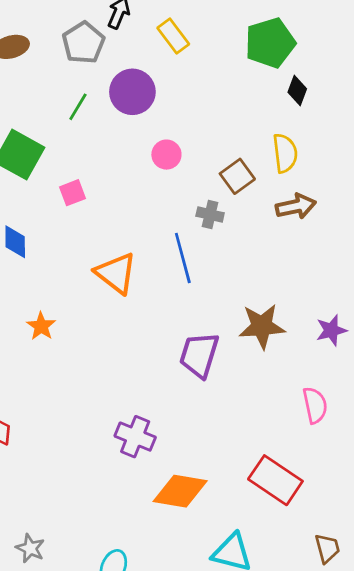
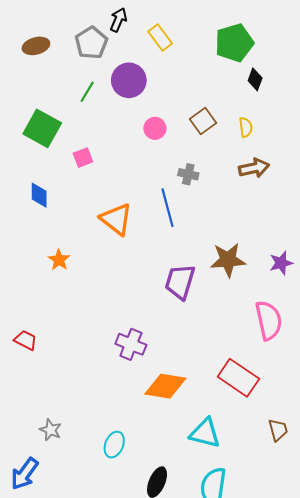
yellow semicircle: (285, 153) -> (246, 127), size x0.7
brown square: (237, 176) -> (203, 121), moved
pink semicircle: (315, 405) -> (269, 320), size x1.4

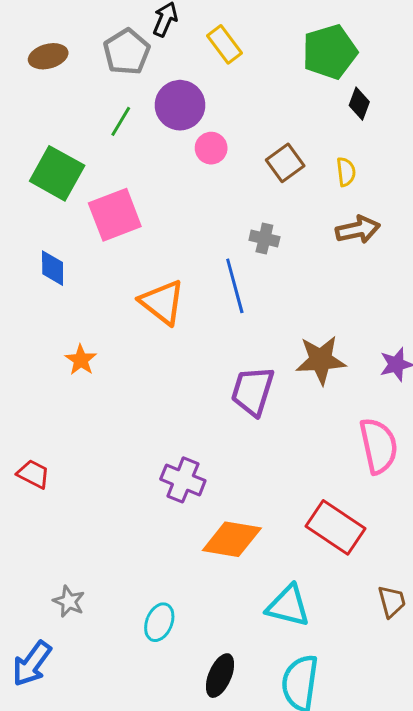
pink circle: (155, 128) -> (211, 148), moved
pink square: (83, 158) -> (115, 215), size x1.8

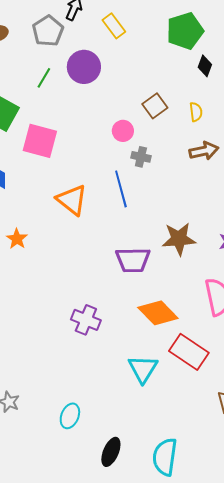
pink circle: (211, 148) -> (123, 131), moved
pink square: (115, 215) -> (40, 141), turned 36
purple trapezoid: (253, 391) -> (133, 260), turned -108
orange diamond: (232, 539) -> (158, 313), moved, turned 36
cyan triangle: (288, 606) -> (143, 369), moved, turned 48

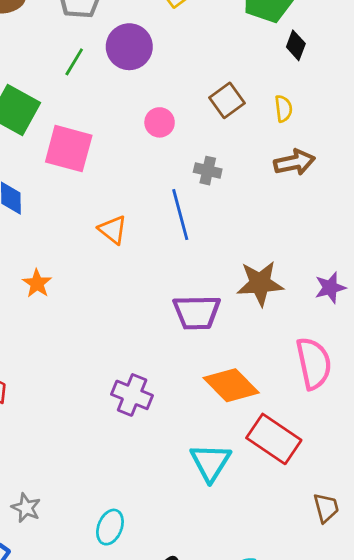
pink circle: (123, 131) -> (160, 122), moved
orange triangle: (72, 200) -> (113, 230), size x0.7

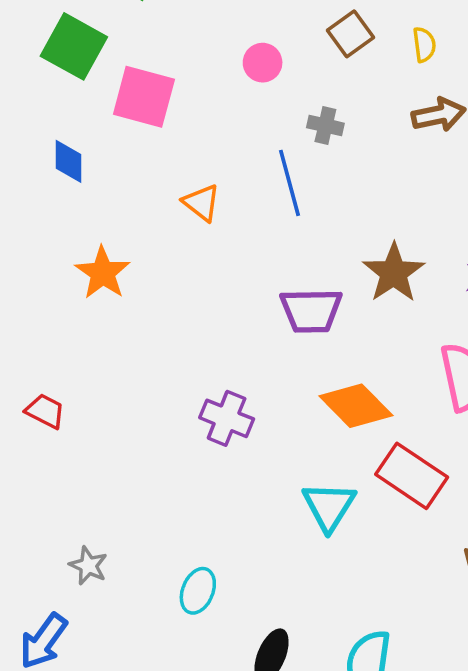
orange star: (37, 283) -> (103, 273), size x1.4
brown star: (260, 283) -> (394, 273), turned -30

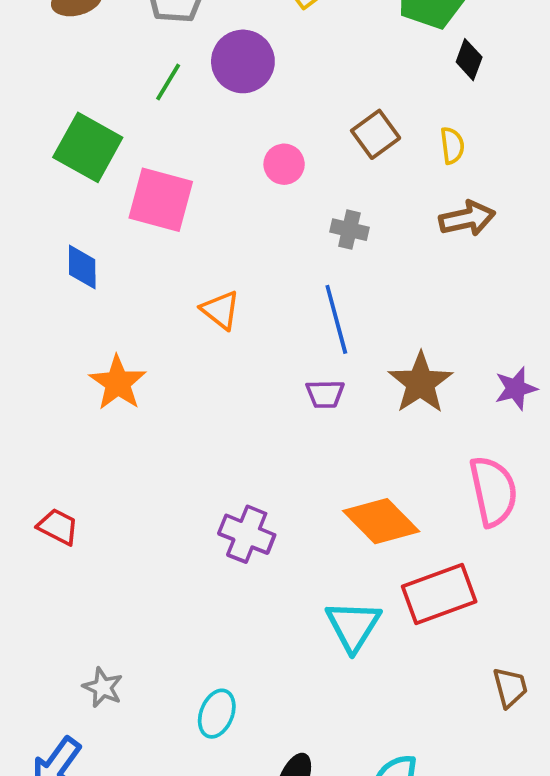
blue line: (289, 183) -> (336, 319), moved
purple trapezoid: (311, 311) -> (325, 394), moved, size x0.6
red rectangle: (412, 476) -> (439, 594), turned -54

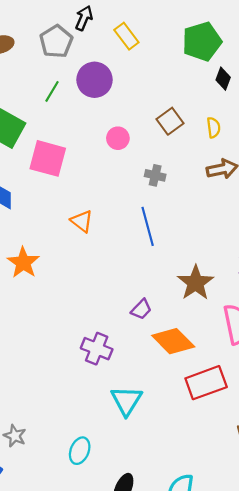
brown star: (420, 383) -> (195, 283), moved
purple trapezoid: (325, 394) -> (141, 309), moved, turned -45
cyan triangle: (353, 626) -> (126, 401), moved

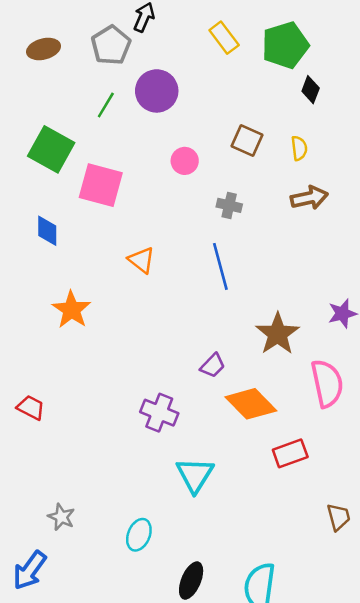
yellow rectangle: (126, 36) -> (224, 38), moved
brown square: (170, 121) -> (247, 141), turned -30
red rectangle: (206, 383) -> (290, 453), size x0.7

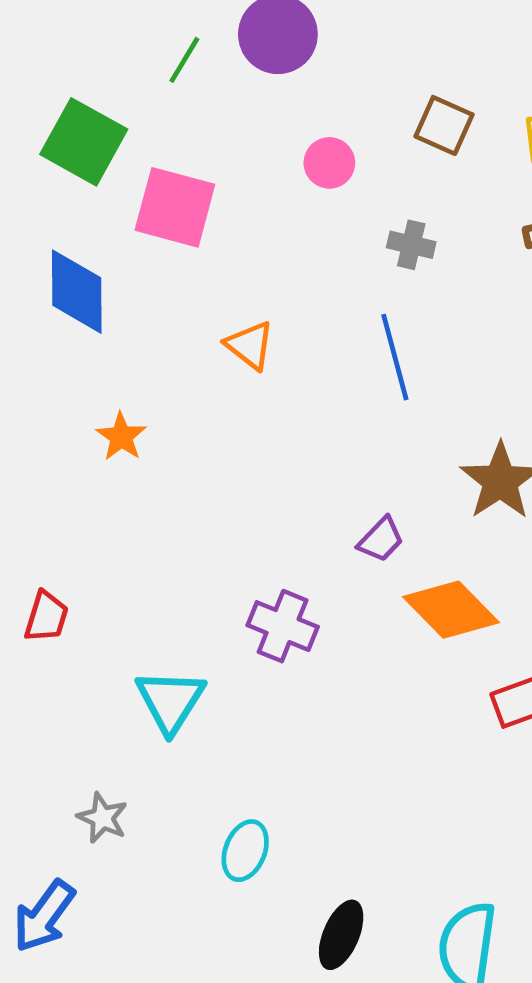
blue diamond: (47, 231) -> (77, 292), size x1.5
orange star: (72, 310) -> (121, 437), size x0.7
red trapezoid: (31, 408) -> (46, 617), turned 80
cyan triangle: (195, 475) -> (170, 701), moved

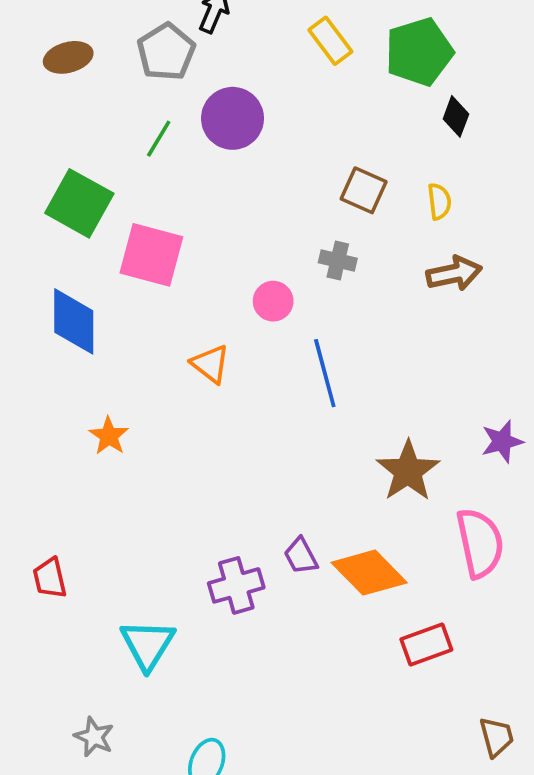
pink circle: (329, 163) -> (273, 301), moved
gray cross: (411, 245) -> (338, 260), moved
purple trapezoid: (381, 540) -> (301, 556), moved, turned 108
red trapezoid: (46, 617) -> (50, 578), turned 150
purple cross: (283, 626) -> (236, 585), turned -38

